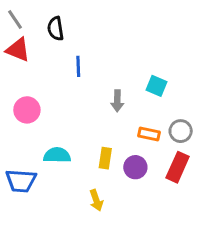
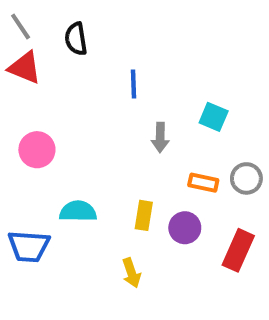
blue line: (78, 66) -> (133, 84), moved
red rectangle: (178, 167) -> (238, 250), moved

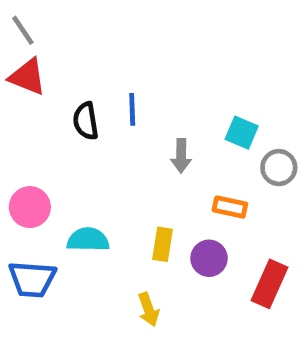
black semicircle: (76, 39) -> (86, 121), moved
blue line: (133, 84) -> (132, 109), moved
pink circle: (37, 150) -> (30, 207), moved
gray circle: (246, 178) -> (279, 168), moved

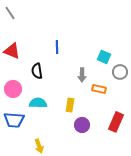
red triangle: (28, 77) -> (12, 51), moved
black semicircle: (86, 121) -> (37, 71), moved
gray arrow: (181, 156) -> (82, 75), moved
purple circle: (209, 258) -> (82, 125), moved
yellow arrow: (149, 309) -> (39, 146), moved

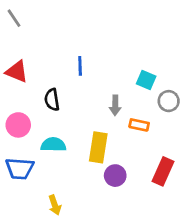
yellow rectangle: (70, 105) -> (98, 147), size x1.5

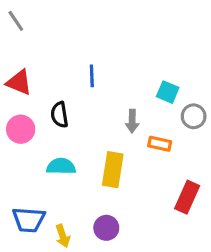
pink circle: (18, 125) -> (21, 129), moved
blue trapezoid: (20, 169) -> (29, 220), moved
purple circle: (115, 176) -> (106, 228), moved

